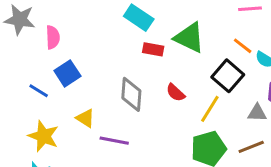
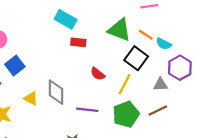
green triangle: (189, 38) -> (119, 30), moved
gray diamond: (131, 94) -> (56, 92), moved
purple line: (114, 141) -> (87, 110), moved

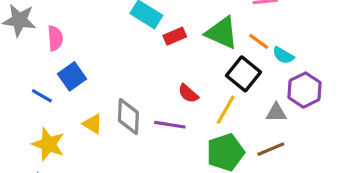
red rectangle: (78, 42) -> (175, 36), moved, turned -32
purple line: (87, 110) -> (170, 125), moved

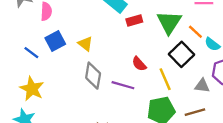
green triangle: (222, 33) -> (169, 22), turned 32
yellow line: (226, 110) -> (165, 79), turned -60
yellow triangle: (93, 124) -> (85, 44), moved

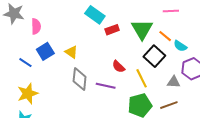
yellow star: (32, 89) -> (28, 94), turned 30

